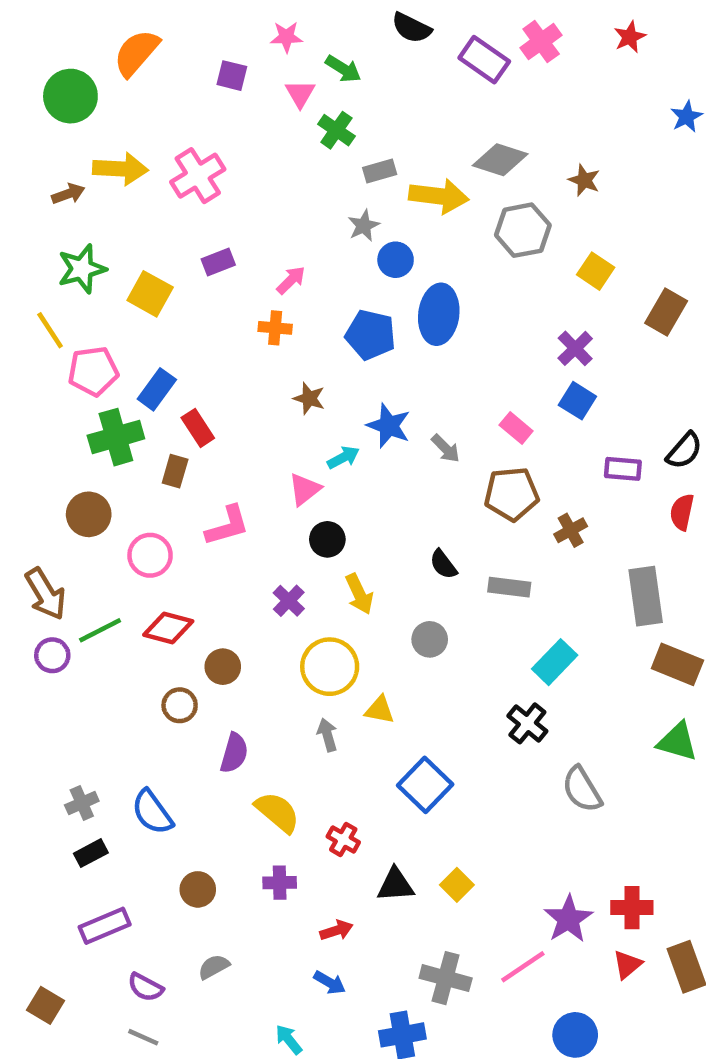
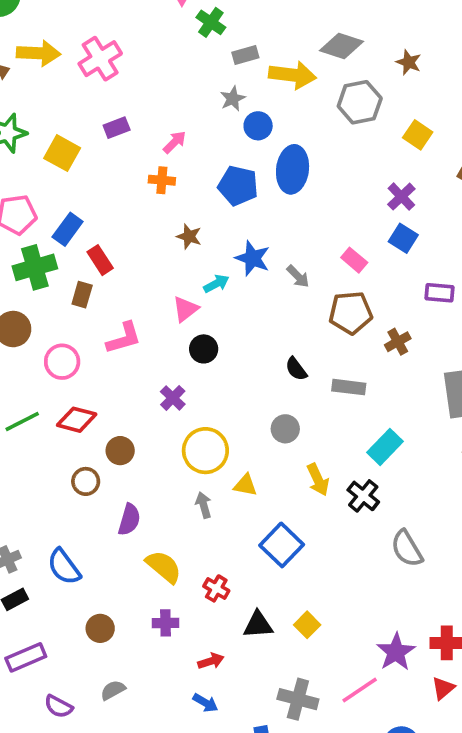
yellow arrow: (359, 594) -> (318, 480), moved

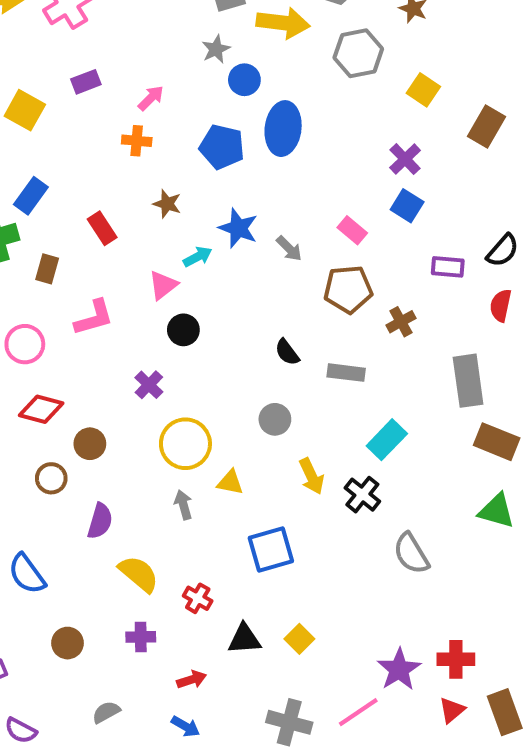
red rectangle: (100, 260) -> (102, 228), moved
blue square: (282, 545) -> (271, 549), turned 30
gray semicircle: (113, 690) -> (106, 712), moved

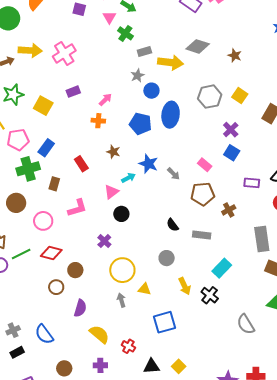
gray hexagon: (358, 53) -> (210, 97), moved
gray semicircle: (411, 554) -> (246, 324), moved

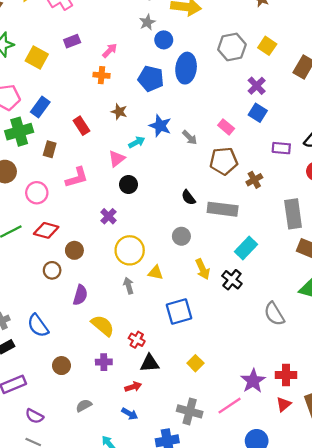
gray rectangle: (202, 235) -> (223, 209), size x1.4
black triangle: (151, 366) -> (150, 363), moved

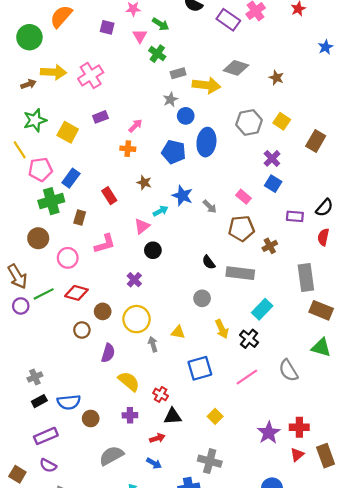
yellow circle: (130, 250) -> (137, 319), moved
blue semicircle: (38, 326) -> (69, 402), moved, turned -60
gray semicircle: (84, 406) -> (111, 456), size x1.6
pink line: (230, 406) -> (247, 377), moved
purple semicircle: (34, 416) -> (48, 465), moved

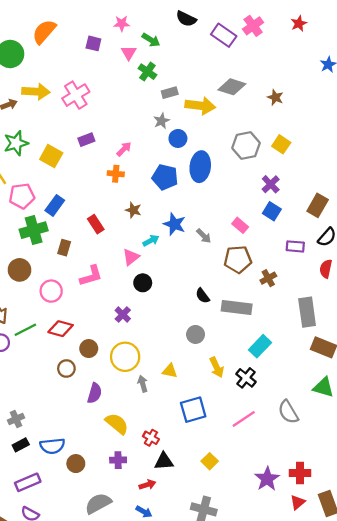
brown rectangle: (316, 141) -> (318, 205), moved

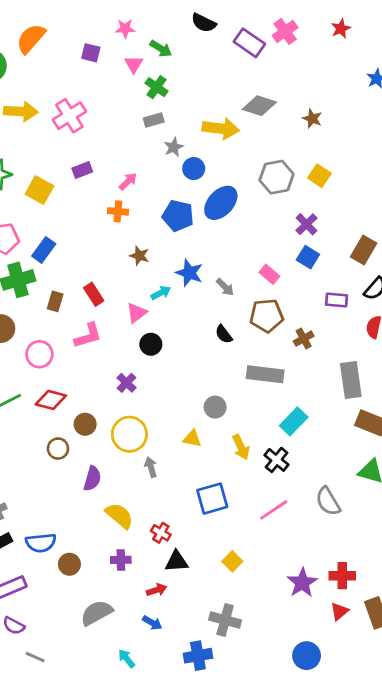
gray rectangle: (170, 93) -> (154, 120), moved
blue ellipse: (200, 167) -> (221, 203), turned 36
red rectangle: (96, 224) -> (94, 294), moved
black semicircle: (203, 296) -> (224, 334), moved
yellow triangle: (170, 371) -> (192, 439), moved

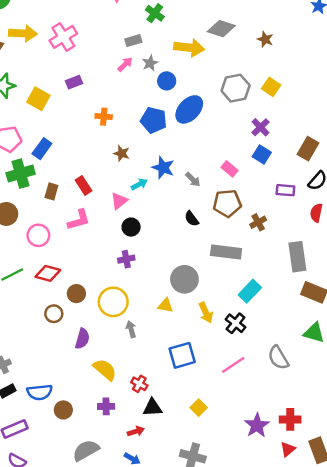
green cross: (157, 87) -> (155, 13), moved
pink arrow: (128, 181) -> (125, 64), moved
purple cross: (127, 383) -> (126, 259), moved, turned 35
gray circle: (215, 407) -> (184, 279), size x1.5

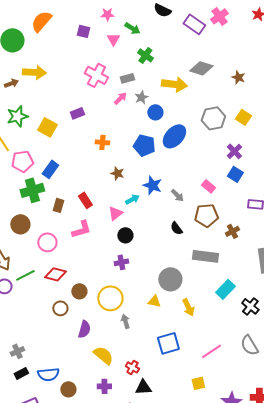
pink cross: (63, 37) -> (96, 75), moved, turned -30
black cross: (236, 323) -> (250, 306), moved
yellow square: (199, 408) -> (198, 383), moved, turned 32

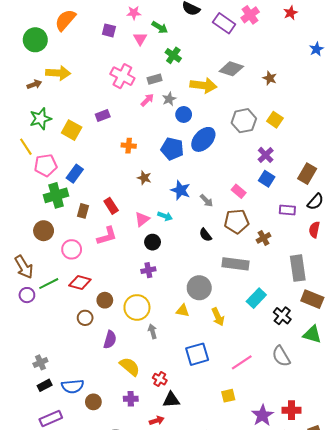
cyan arrow: (132, 199) -> (165, 216), moved, turned 48

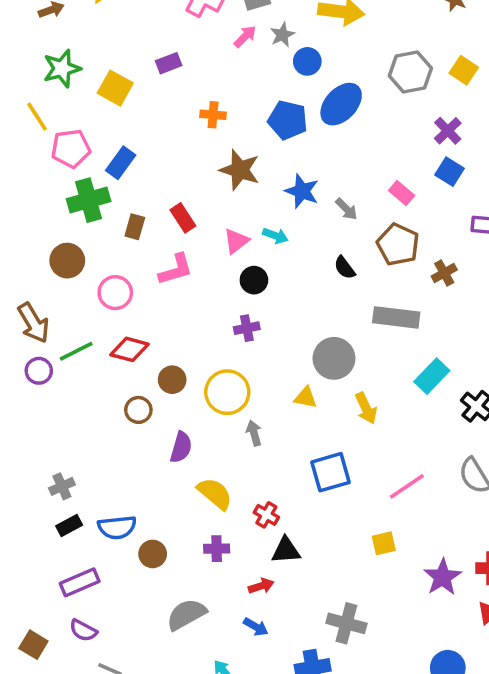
brown star: (144, 178) -> (240, 170), size x1.6
brown pentagon: (237, 221) -> (398, 245), turned 30

